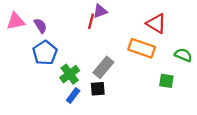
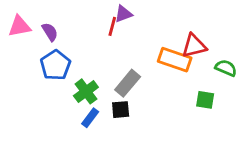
red triangle: (156, 23) -> (194, 46), moved, turned -45

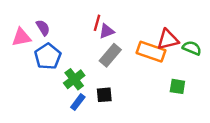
purple triangle: (123, 14) -> (107, 31), moved
pink triangle: (19, 26) -> (21, 37), moved
green semicircle: (226, 68) -> (192, 48), moved
gray rectangle: (128, 83) -> (110, 55), moved

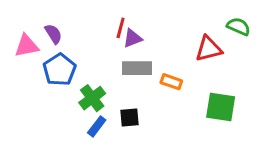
green semicircle: (192, 48) -> (238, 26), moved
orange rectangle: (151, 52) -> (171, 82), moved, size x0.6
gray rectangle: (110, 55) -> (137, 68), turned 50
green square: (177, 86) -> (221, 107), size x1.5

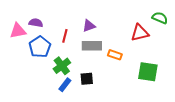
red line: (121, 28) -> (65, 36), moved
purple semicircle: (53, 34) -> (36, 23), turned -48

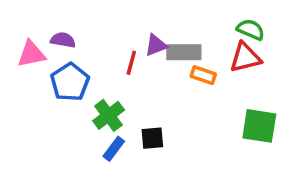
green semicircle: (160, 18) -> (251, 29), moved
red line: (65, 36) -> (131, 63), moved
gray rectangle: (92, 46) -> (184, 52), moved
orange rectangle: (115, 55) -> (203, 75), moved

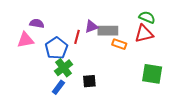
pink triangle: (31, 54) -> (25, 40), moved
blue pentagon: (70, 82) -> (56, 48), moved
blue rectangle: (114, 149) -> (58, 87), moved

